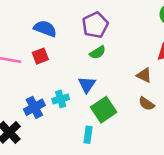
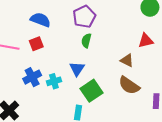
green semicircle: (98, 52) -> (86, 41), turned 136
brown semicircle: (146, 104) -> (129, 85), size x1.5
blue cross: (34, 107) -> (32, 77), moved

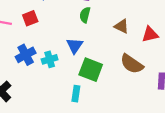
red triangle: (146, 41) -> (150, 34), moved
brown triangle: (127, 60) -> (122, 26), moved
green square: (92, 91) -> (91, 70), turned -35

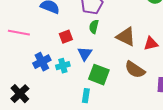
red square: (30, 18) -> (66, 37), moved
brown triangle: (122, 26) -> (126, 37), size x1.5

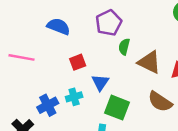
green semicircle: (94, 27) -> (124, 47), moved
blue cross: (42, 62) -> (48, 105), moved

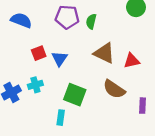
purple pentagon: (109, 23) -> (67, 17), turned 30
green semicircle: (124, 47) -> (91, 21), moved
blue triangle: (100, 83) -> (59, 59), moved

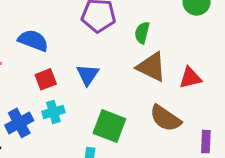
blue semicircle: (21, 20) -> (33, 40), moved
green semicircle: (91, 21) -> (142, 33), moved
red square: (39, 53) -> (46, 79), moved

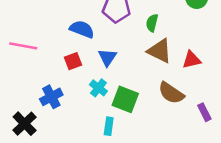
blue semicircle: (33, 40) -> (82, 29), moved
cyan cross: (53, 112) -> (98, 88), moved, turned -36
purple rectangle: (206, 142) -> (204, 112), turned -30

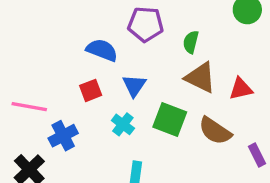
pink line: (23, 46) -> (29, 107), moved
green square: (125, 99) -> (170, 120), moved

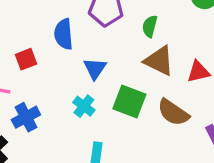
blue semicircle: (102, 50) -> (64, 34), turned -116
red square: (91, 90) -> (26, 59), moved

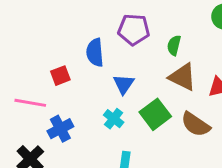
green square: (129, 102) -> (155, 114), turned 32

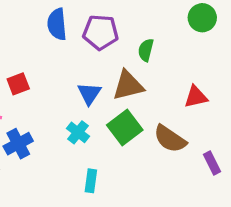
blue semicircle: (95, 53) -> (57, 24), moved
brown triangle: (183, 77) -> (128, 86), moved, turned -40

